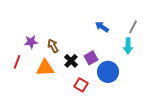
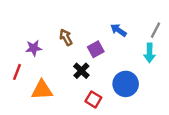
brown arrow: (53, 46) -> (66, 37), moved
purple square: (91, 58) -> (96, 49), moved
orange triangle: (45, 68) -> (42, 90), moved

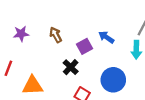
blue arrow: (118, 30) -> (106, 37), moved
purple star: (34, 48) -> (21, 34), moved

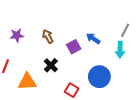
black cross: (71, 67) -> (51, 65), moved

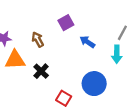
purple square: (74, 47) -> (66, 23), moved
orange triangle: (27, 82) -> (15, 60), moved

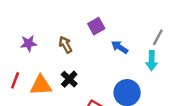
orange triangle: (15, 60) -> (41, 85), moved

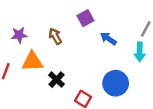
black cross: (69, 79) -> (57, 80), moved
orange triangle: (41, 85) -> (32, 62), moved

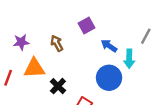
cyan arrow: (140, 52) -> (129, 59), moved
blue circle: (116, 83) -> (109, 78), moved

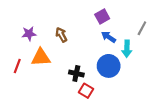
purple square: (86, 26) -> (102, 16), moved
black cross: (58, 86) -> (76, 73), moved, turned -32

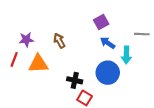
gray line: (142, 28) -> (142, 34), turned 64
red line: (17, 66) -> (14, 59), moved

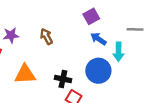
orange triangle: (38, 64) -> (25, 74), moved

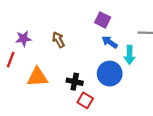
purple square: (91, 16) -> (103, 20), turned -35

